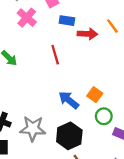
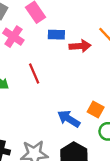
red line: (55, 55) -> (34, 73), moved

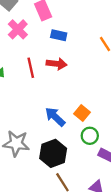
red arrow: (80, 46) -> (57, 64), moved

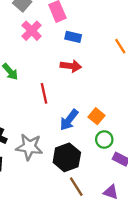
red line: (31, 68) -> (44, 93), moved
blue arrow: (55, 117) -> (69, 120), turned -95

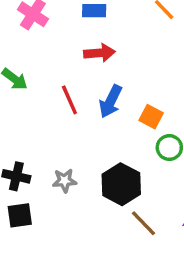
blue arrow: (69, 120) -> (111, 101), moved
gray star: (29, 147) -> (65, 181), size x0.6

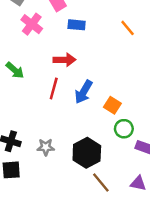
red arrow: (100, 53) -> (65, 60), moved
red line: (69, 100) -> (54, 89), turned 35

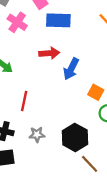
blue rectangle: (77, 25) -> (58, 20), size x1.5
red line: (54, 89) -> (24, 101), moved
blue arrow: (84, 92) -> (71, 69), moved

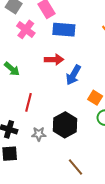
black hexagon: (75, 137) -> (65, 125), moved
brown line: (90, 164) -> (75, 167), moved

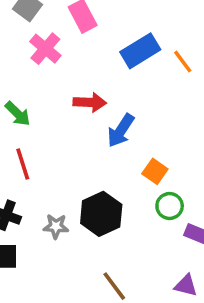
blue rectangle: (64, 30) -> (140, 51), moved, turned -40
red line: (29, 102) -> (23, 164), moved, turned -36

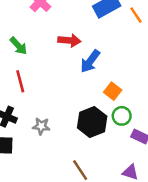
black hexagon: (101, 214) -> (92, 122), moved

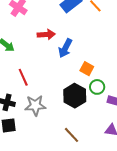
red line: (20, 81) -> (23, 77), moved
gray star: (41, 126) -> (35, 105), size x1.5

